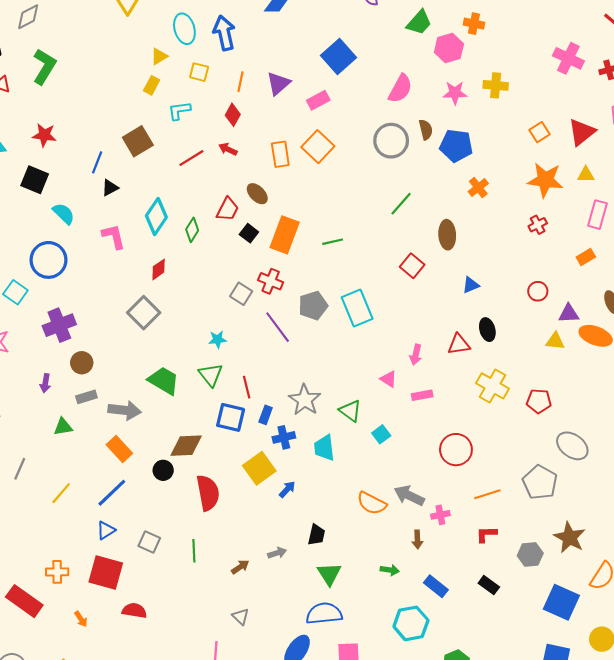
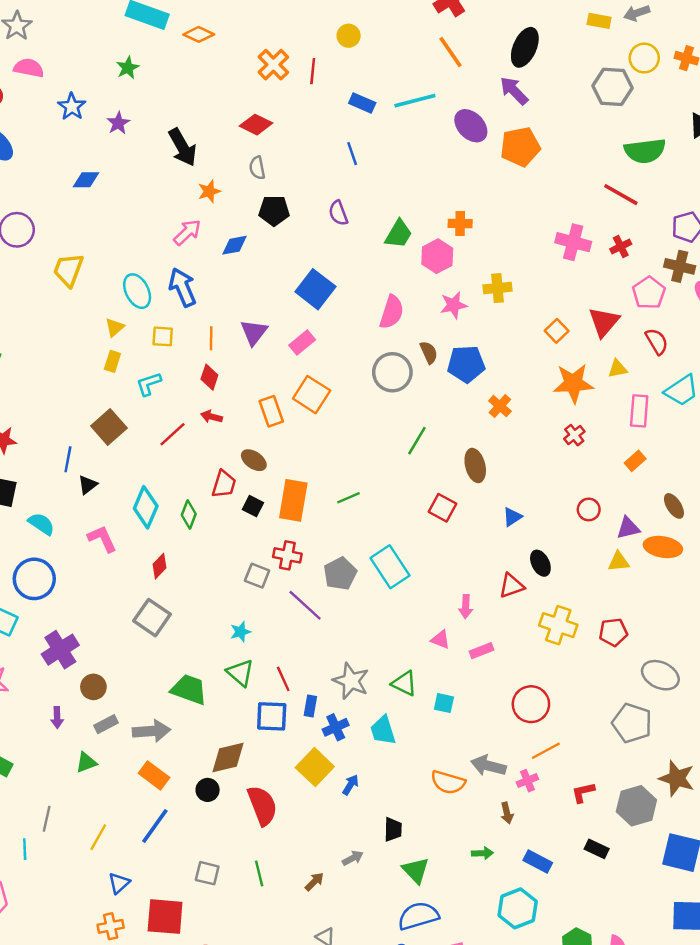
cyan square: (381, 434) -> (444, 703), turned -30
orange line: (487, 494) -> (546, 751), moved
blue triangle: (106, 530) -> (119, 883), moved
gray hexagon: (530, 554) -> (636, 806), size x1.4

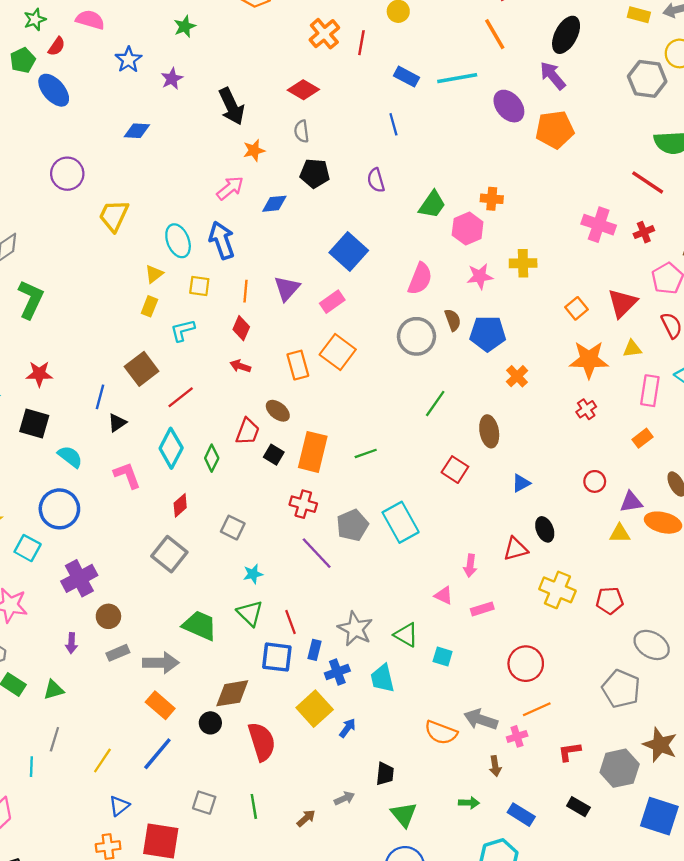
red line: (172, 434) -> (181, 397), moved
gray square: (257, 576) -> (233, 528), moved
green triangle: (86, 763) -> (54, 690), moved

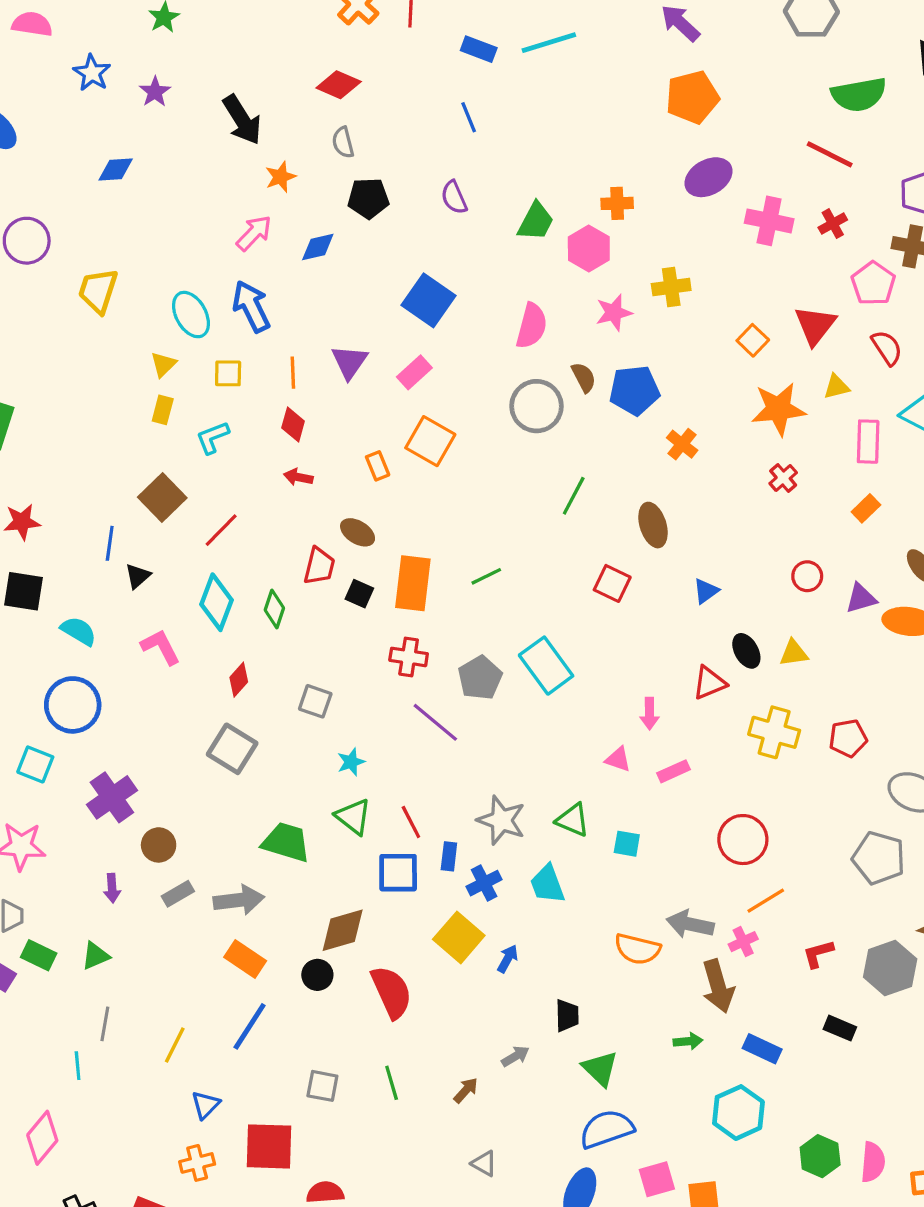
purple ellipse: (509, 106) -> (709, 177), moved, turned -72
orange rectangle: (298, 365) -> (378, 466), size x0.7
yellow triangle: (620, 533) -> (794, 653), moved
brown arrow: (495, 766) -> (718, 986), size x1.8

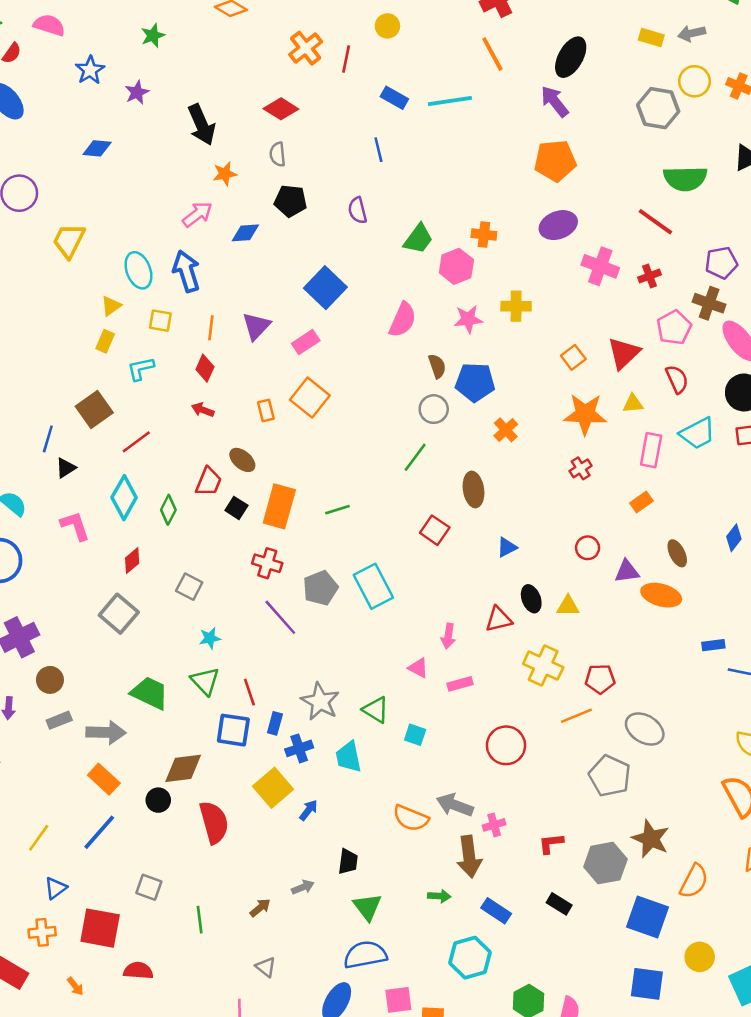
gray circle: (536, 406) -> (434, 409), moved, size x0.7
orange line: (766, 901) -> (576, 716), moved
green line: (392, 1083) -> (200, 920), moved

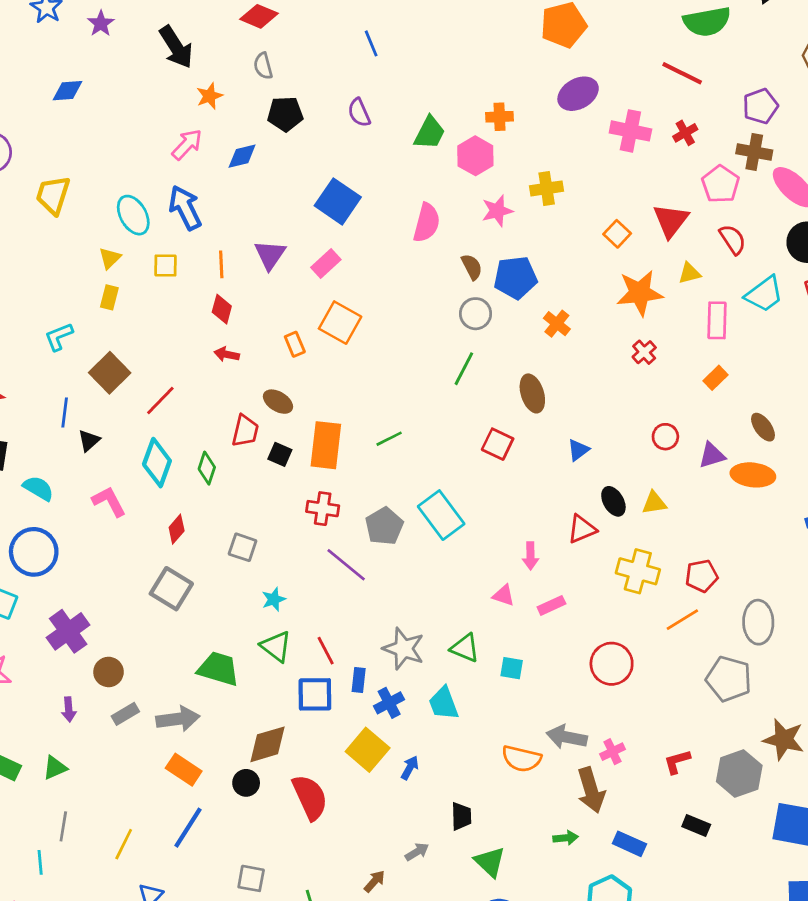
cyan L-shape: (141, 369) -> (59, 337), moved
gray ellipse: (645, 729) -> (758, 622), turned 66

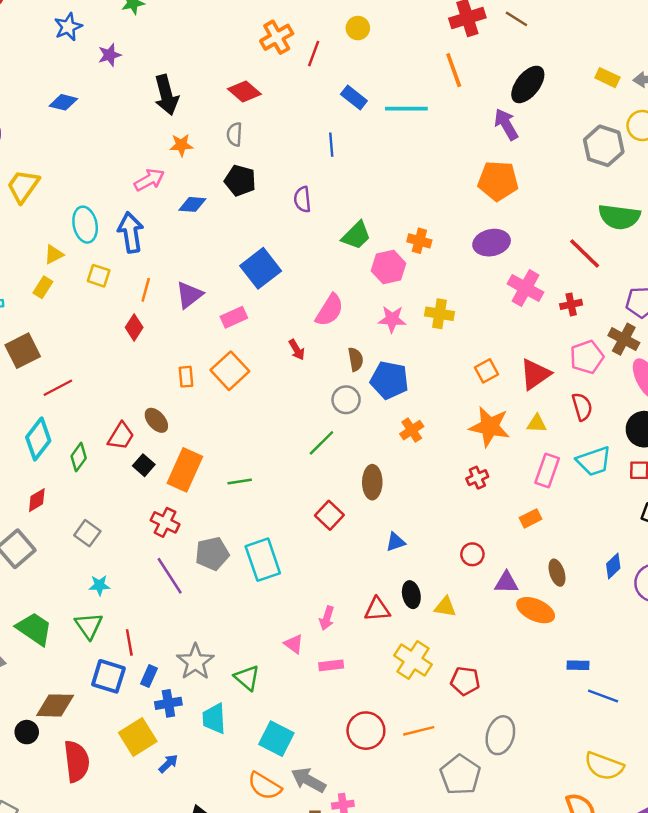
red arrow: (227, 354) -> (297, 350), moved, turned -150
orange line: (682, 620) -> (419, 731), moved
cyan square: (512, 668) -> (276, 739), moved, size x1.6

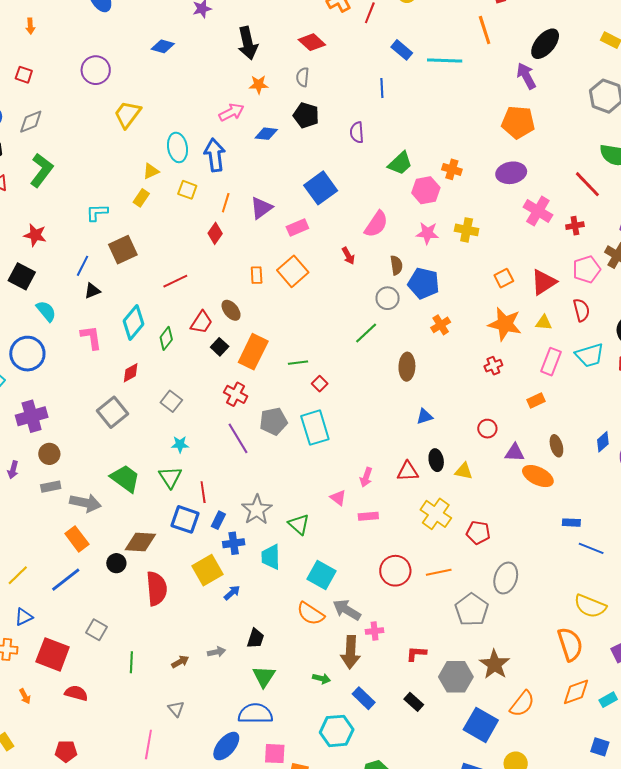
red line: (58, 388) -> (175, 281), moved
red square: (329, 515) -> (320, 384), moved, size x0.7

